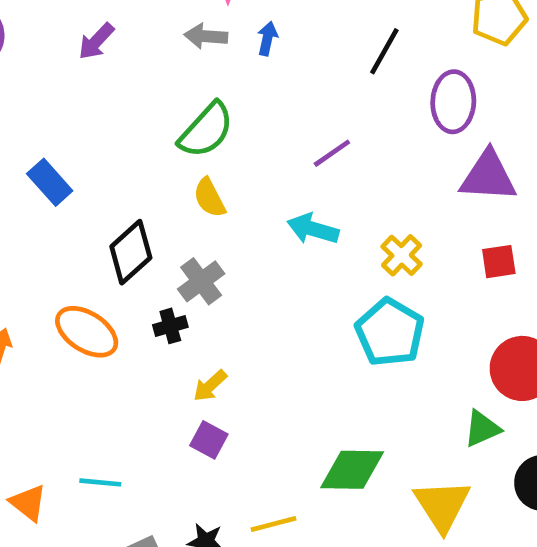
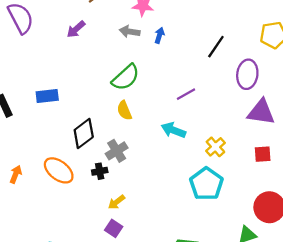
blue rectangle: (50, 182) -> (47, 96), turned -60

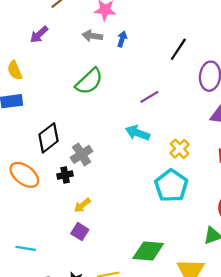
yellow semicircle: (124, 110) -> (15, 70), moved

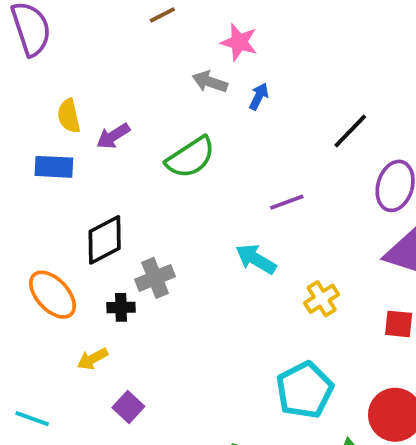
purple arrow: (39, 34) -> (113, 136), moved
cyan pentagon: (171, 186) -> (305, 390), moved
yellow arrow: (82, 205) -> (93, 359), moved

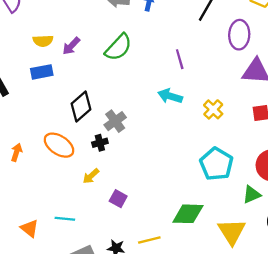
yellow semicircle: (69, 116) -> (43, 41), turned -66
purple line: (287, 202) -> (180, 59), turned -72

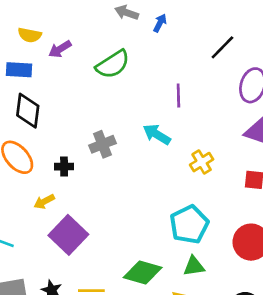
black diamond: (81, 106) -> (28, 111), moved, turned -56
gray cross: (115, 121) -> (102, 144), moved
green triangle: (252, 194) -> (194, 266), moved
purple square: (118, 199) -> (68, 235), size x1.8

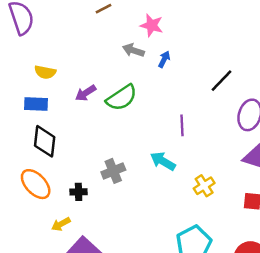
purple arrow: (60, 49) -> (86, 93), moved

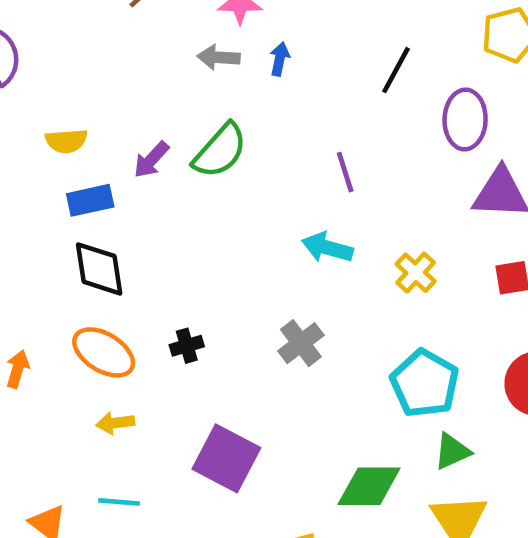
blue rectangle: (36, 104) -> (90, 200), moved
gray cross: (113, 171) -> (301, 343), moved
yellow arrow: (61, 224) -> (115, 423), moved, turned 36

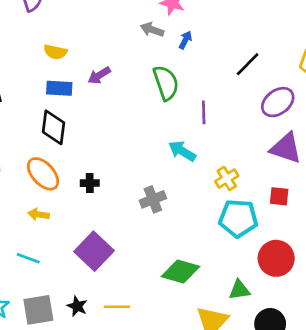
purple ellipse: (465, 119) -> (278, 102), turned 36
green semicircle: (220, 151) -> (166, 83), moved, turned -76
cyan pentagon: (425, 383) -> (238, 218), moved, turned 30
green triangle: (452, 451) -> (239, 290), moved
green diamond: (369, 486) -> (181, 271), moved

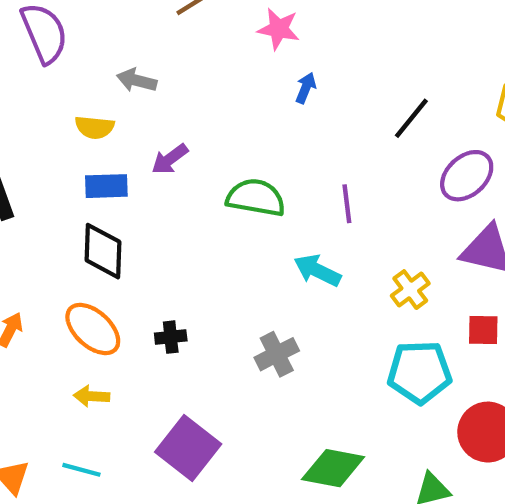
gray arrow: (152, 30) -> (137, 80), moved
green semicircle: (166, 83) -> (256, 198), moved, turned -56
yellow cross: (227, 179) -> (410, 290), moved

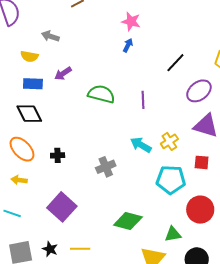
pink star: (279, 29) -> (131, 21), moved
black diamond: (103, 251) -> (29, 114), turned -32
cyan arrow: (317, 270) -> (141, 145), moved

